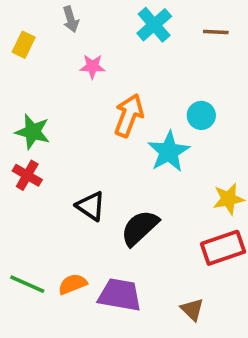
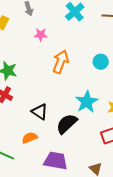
cyan star: (169, 152) -> (87, 102), moved
orange semicircle: (73, 284) -> (30, 138), moved

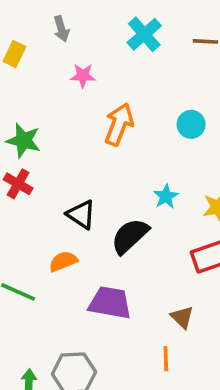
cyan star: (87, 102) -> (166, 196), size x0.6

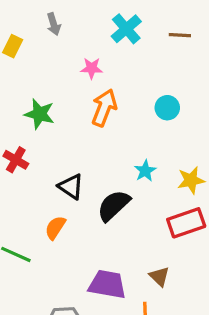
pink star: (83, 76) -> (92, 68), moved
green star: (23, 141) -> (39, 114), moved
orange semicircle: (63, 261) -> (55, 228), turned -35
purple trapezoid: (110, 303) -> (107, 284), moved

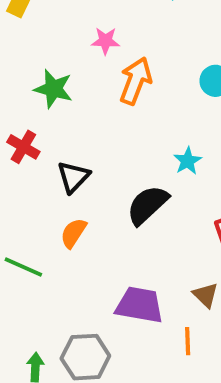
pink star: (92, 68) -> (105, 41), moved
black triangle: (71, 187) -> (73, 177), moved, turned 40

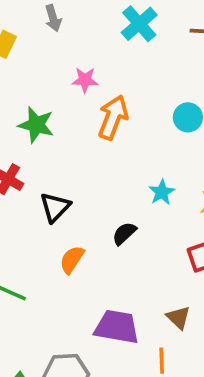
black semicircle: (147, 205) -> (124, 233), size x0.6
orange semicircle: (73, 233) -> (72, 260), moved

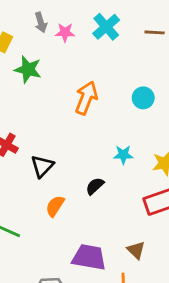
pink star: (85, 80) -> (65, 32), moved
green star: (36, 125) -> (28, 69), moved
cyan star: (162, 192) -> (123, 155), turned 30

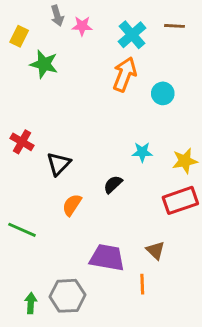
cyan cross: (106, 27) -> (132, 35), moved
orange arrow: (86, 98) -> (125, 74), moved

